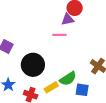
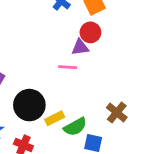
yellow rectangle: (51, 87) -> (55, 118), moved

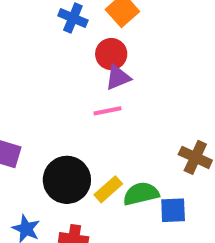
red circle: (90, 32) -> (111, 54), moved
green semicircle: (75, 127) -> (141, 194), turned -150

